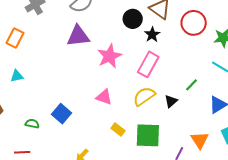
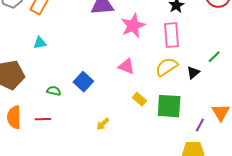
pink rectangle: (148, 64) -> (171, 35), turned -35

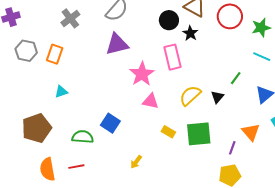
pink star: (133, 26) -> (142, 74), moved
pink rectangle: (171, 35) -> (172, 57), moved
green semicircle: (54, 91) -> (83, 137), size x1.5

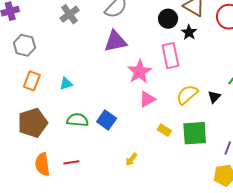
orange rectangle: (55, 54) -> (32, 81), moved
cyan triangle: (61, 92) -> (66, 84), moved
pink triangle: (151, 101) -> (147, 99), turned -42
green semicircle: (83, 137) -> (78, 120), moved

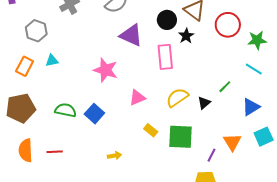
purple triangle: (115, 41) -> (131, 35), moved, turned 30
gray hexagon: (24, 45) -> (36, 31), moved
pink star: (139, 72) -> (105, 70), moved, turned -30
cyan triangle: (66, 84) -> (52, 61), moved
yellow arrow: (131, 159) -> (114, 156), turned -144

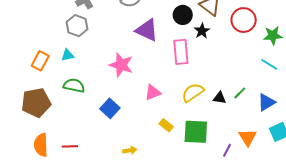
gray hexagon: (36, 31) -> (77, 26), moved
green line: (225, 87) -> (240, 93), moved
black triangle: (204, 103) -> (220, 98), turned 48
green semicircle: (66, 110) -> (74, 86), moved

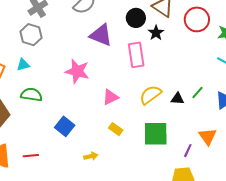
blue square: (110, 108) -> (65, 126), moved
yellow rectangle: (166, 125) -> (116, 129), moved

